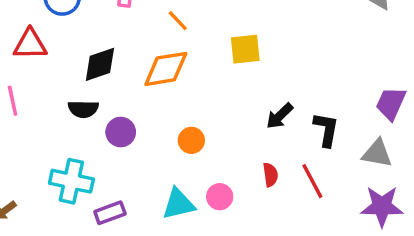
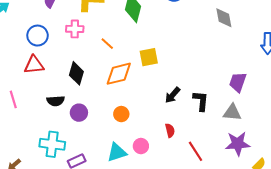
red triangle: (30, 44) -> (34, 65), moved
black diamond: (100, 64) -> (76, 73), moved, turned -50
orange diamond: (166, 69) -> (119, 74), moved
red line: (312, 181) -> (195, 151), moved

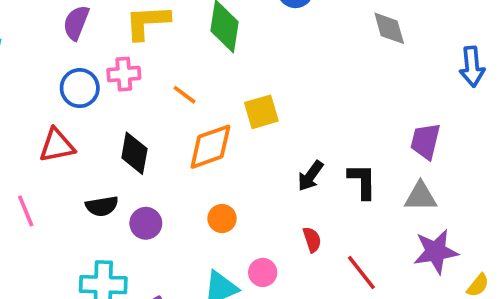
blue circle: (38, 36) -> (80, 88), moved

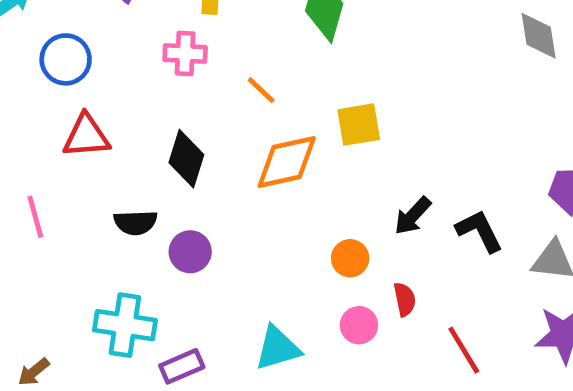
blue circle: (80, 88) -> (66, 59), moved
black L-shape: (362, 181) -> (479, 231), turned -33
orange circle: (222, 218) -> (350, 258), moved
pink circle: (263, 272) -> (359, 325), moved

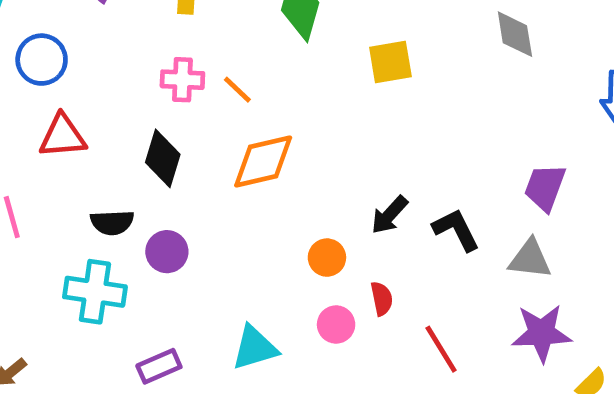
pink cross: (185, 53) -> (182, 80), moved
yellow square: (359, 125) -> (390, 62), moved
cyan cross: (125, 325) -> (95, 292), moved

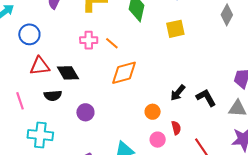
gray diamond: (515, 34) -> (227, 15), turned 40
black diamond: (163, 158) -> (68, 73), moved, turned -45
black semicircle: (112, 223) -> (53, 96), moved
cyan cross: (95, 292) -> (40, 135), moved

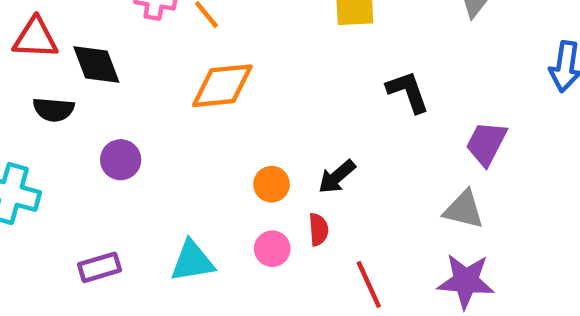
black arrow: (178, 93) -> (337, 177), moved
black L-shape: (206, 98) -> (408, 92), moved

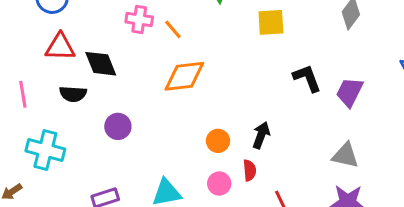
purple trapezoid: (486, 143) -> (350, 92), moved
black arrow: (337, 177) -> (261, 135), turned 152

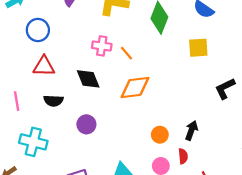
black diamond: (101, 64) -> (88, 79), moved
black L-shape: (307, 78) -> (225, 88), turned -95

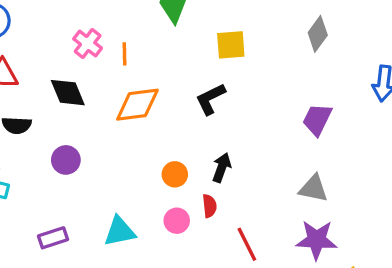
pink cross: (102, 46) -> (88, 44), turned 30
orange line: (127, 53) -> (124, 54), turned 40
black L-shape: (225, 88) -> (211, 99), moved

